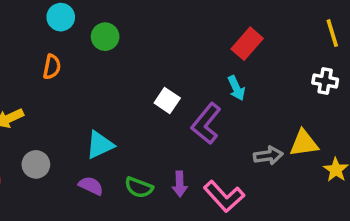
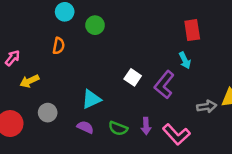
red rectangle: (247, 44) -> (192, 30), turned -50
white square: (167, 101) -> (133, 77), moved

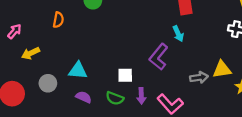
white square: (133, 77) -> (125, 75), moved, turned -35
cyan triangle: (91, 99) -> (78, 71), moved, turned 30

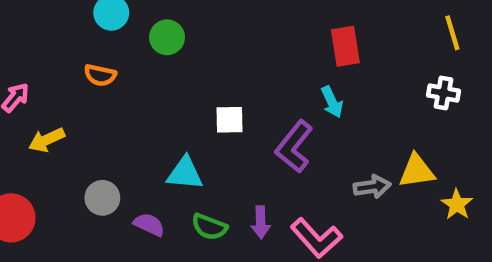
orange semicircle: (58, 20) -> (100, 75), turned 91
cyan triangle: (78, 71) -> (185, 173), moved
white square: (125, 75) -> (229, 120), moved
gray circle: (48, 83) -> (102, 198), moved

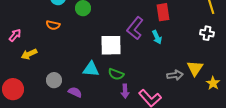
white square: (229, 120) -> (111, 45), size x1.6
purple L-shape: (294, 147) -> (135, 28), moved
yellow triangle: (417, 171) -> (195, 68), turned -48
green semicircle: (209, 227) -> (116, 74), moved

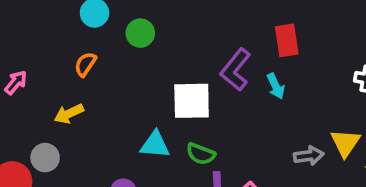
orange semicircle: (53, 25) -> (85, 64), turned 112
yellow arrow: (29, 54) -> (69, 114), moved
gray circle: (54, 80) -> (45, 158), moved

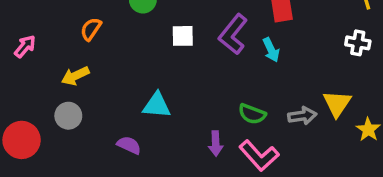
white square: (192, 101) -> (183, 36), moved, size x0.6
green semicircle: (201, 154) -> (252, 114), moved
gray circle: (45, 158) -> (68, 116), moved

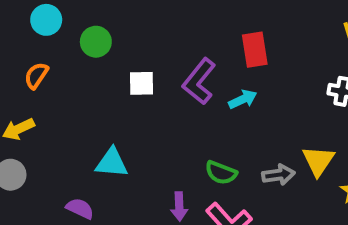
cyan arrow: (271, 50) -> (243, 99), turned -90

